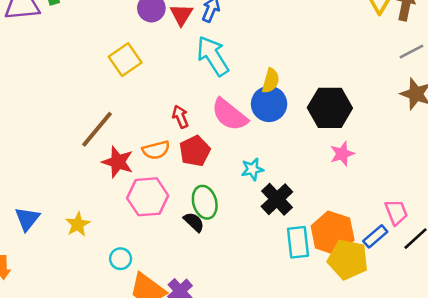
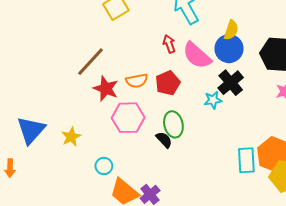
red arrow: (180, 117) -> (169, 44), moved
black cross: (277, 199) -> (231, 83), moved
blue triangle: (27, 219) -> (31, 130), size x1.4

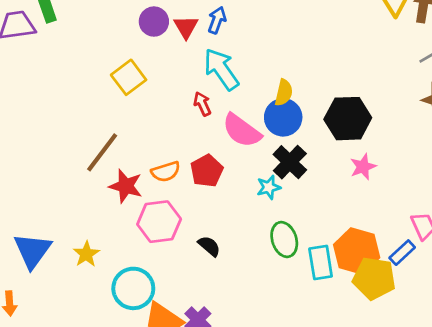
red arrow: (169, 44) -> (202, 104), moved
green ellipse: (173, 124) -> (284, 240), moved
cyan circle: (104, 166) -> (133, 288), size x1.8

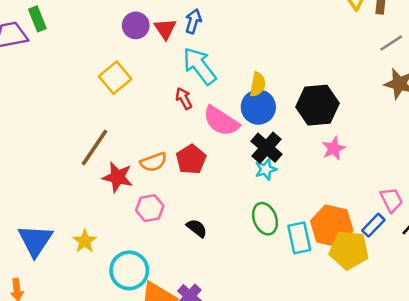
cyan star: (269, 187) -> (266, 169), moved
pink hexagon: (159, 222) -> (150, 208), size x0.7

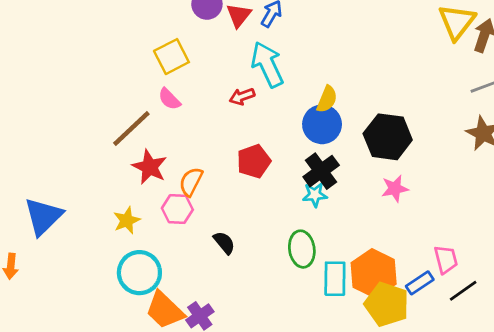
red arrow: (184, 98) -> (242, 96), turned -95
pink semicircle: (221, 121) -> (169, 99), moved, size x0.6
red pentagon: (191, 159) -> (254, 161), moved
orange semicircle: (153, 162) -> (191, 182), moved, turned 124
yellow star: (85, 241) -> (127, 220), moved

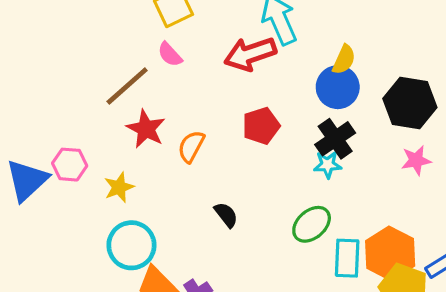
red arrow: (242, 96) -> (250, 54), size x1.8
pink hexagon: (177, 209) -> (70, 165), moved
green ellipse: (302, 249) -> (312, 224), turned 56

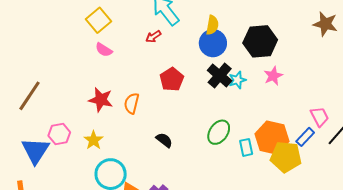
red arrow: (250, 54) -> (153, 37), size x0.5
brown line: (127, 86) -> (30, 96), moved
cyan star: (328, 165) -> (237, 80), moved
cyan rectangle: (347, 258) -> (246, 147), size x0.7

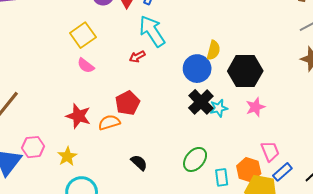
yellow semicircle: (212, 25) -> (213, 50), moved
red pentagon: (172, 79) -> (128, 103), moved
orange semicircle: (132, 103) -> (109, 122), turned 55
pink trapezoid: (319, 117) -> (270, 151), moved
orange hexagon: (272, 138) -> (249, 170), size x0.7

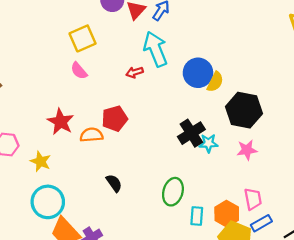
blue circle: (197, 69) -> (198, 73), moved
yellow star: (67, 156) -> (41, 161), turned -30
green ellipse: (195, 159) -> (173, 192), turned -35

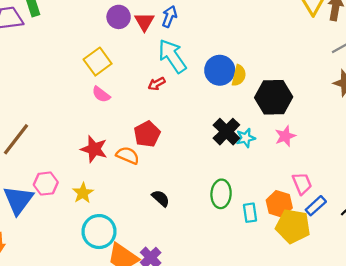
orange semicircle: (91, 135) -> (128, 155), turned 40
yellow star: (41, 161) -> (83, 193), turned 30

